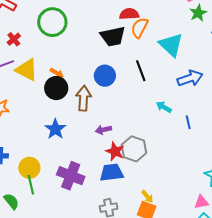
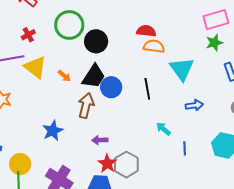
orange semicircle: (140, 28) -> (154, 46), turned 60
black trapezoid: (113, 36) -> (94, 76), moved, turned -56
blue arrow: (190, 78) -> (194, 105), size x0.7
black circle: (56, 88) -> (96, 41), moved

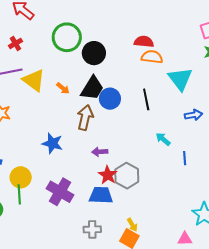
red cross: (28, 35) -> (15, 43), moved
blue star: (53, 131) -> (52, 143), turned -30

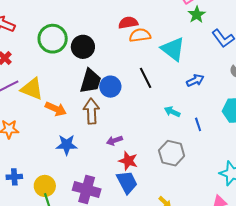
orange arrow: (63, 88) -> (56, 109), moved, size x1.5
gray hexagon: (127, 176) -> (172, 153), moved
blue trapezoid: (101, 195) -> (127, 182), turned 75

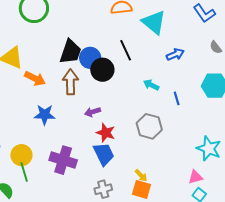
black circle: (83, 47) -> (102, 70), moved

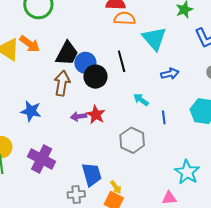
orange arrow: (35, 78) -> (30, 44), moved
red star: (106, 133) -> (96, 115), moved
blue trapezoid: (104, 154) -> (92, 175), moved

